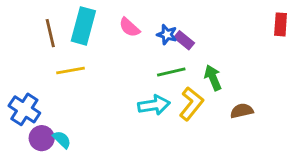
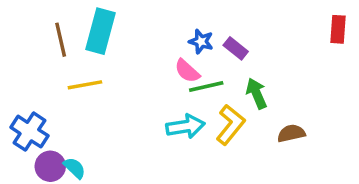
pink semicircle: (129, 27) -> (187, 71), moved
purple rectangle: (184, 40) -> (236, 48), moved

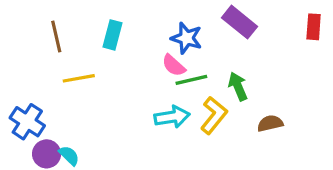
cyan rectangle: (101, 31) -> (113, 35), moved, size x0.7
blue star: (201, 41) -> (186, 38), size x1.4
purple rectangle: (236, 48) -> (240, 22), moved, size x1.5

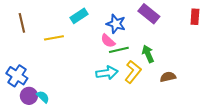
cyan rectangle: (113, 35) -> (79, 16), moved, turned 42
brown line: (56, 36) -> (22, 23), moved
yellow line: (79, 78) -> (54, 38), moved

